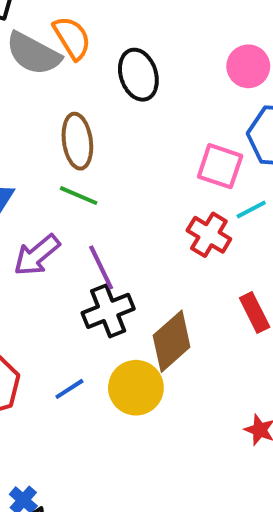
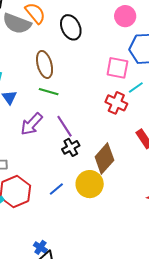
black cross: (108, 311) -> (71, 147), size x0.7

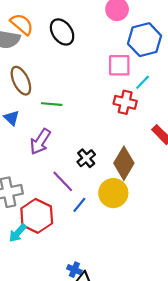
brown ellipse: (45, 64) -> (21, 81), moved
purple line: (64, 126) -> (63, 181), moved

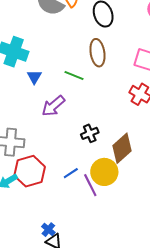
brown ellipse: (21, 81) -> (97, 53), moved
purple line: (63, 181) -> (90, 185), moved

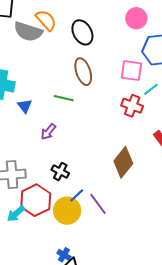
purple arrow: (53, 106) -> (48, 132), size x0.7
black cross: (90, 133) -> (60, 172), moved, turned -30
yellow circle: (104, 172) -> (67, 211), moved

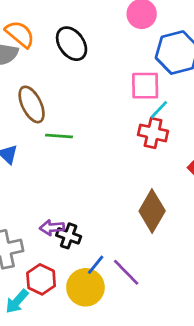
brown ellipse: (83, 72) -> (32, 104), moved
cyan line: (151, 89) -> (159, 110), moved
purple arrow: (48, 132) -> (52, 228), moved, turned 54
red hexagon: (36, 200) -> (41, 279), size x0.7

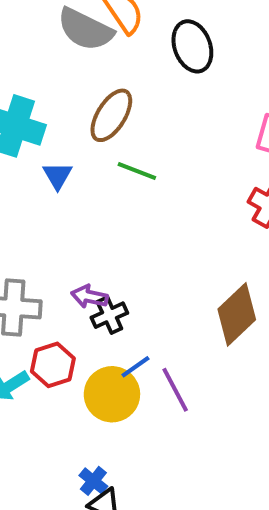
brown ellipse: (32, 104) -> (111, 115), turned 42
black cross: (69, 236) -> (109, 315), turned 30

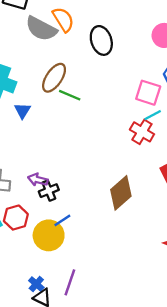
green line: (137, 171) -> (70, 95), moved
purple line: (175, 390) -> (70, 282), moved, turned 45

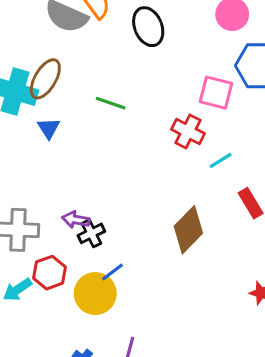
brown ellipse: (54, 78) -> (45, 79), moved
cyan line: (153, 115) -> (221, 160), moved
red cross: (142, 132) -> (188, 131), moved

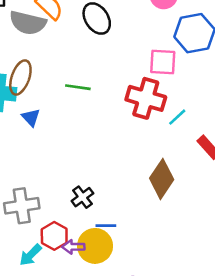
red cross: (188, 131) -> (146, 98), size x1.4
purple arrow: (76, 220) -> (73, 247), moved
blue line: (112, 272) -> (106, 226), turned 48

